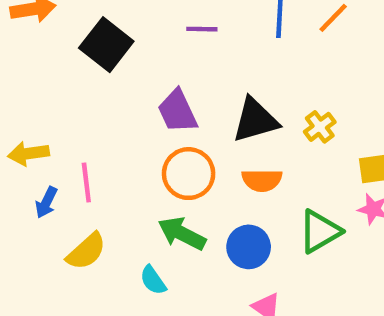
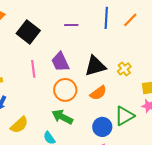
orange semicircle: (262, 180) -> (98, 93), turned -36
pink line: (86, 182) -> (33, 69), moved
blue circle: (249, 247) -> (102, 127), moved

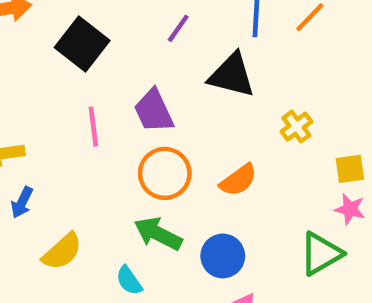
purple line: (71, 25) -> (178, 28), turned -56
black triangle: (95, 66) -> (232, 75), moved, turned 30
green triangle: (124, 116) -> (321, 254), moved
blue circle: (102, 127) -> (223, 256), moved

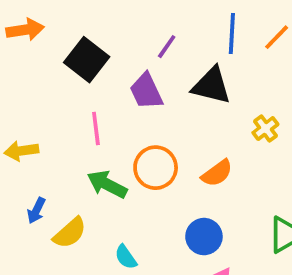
purple trapezoid: (154, 111) -> (146, 91), moved
blue arrow: (22, 202) -> (36, 210), moved
green arrow: (158, 234) -> (107, 184), moved

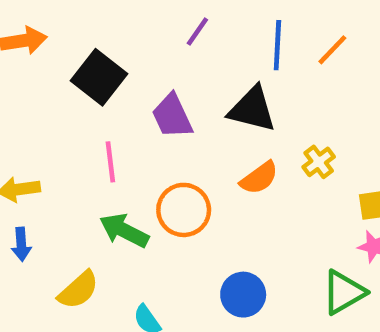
purple line: (167, 47) -> (197, 31), moved
orange semicircle: (217, 173) -> (259, 178), moved
blue arrow: (36, 210) -> (21, 244), moved, turned -30

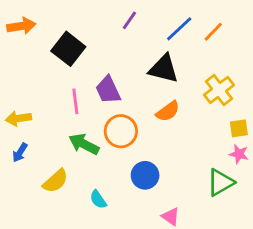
blue line: (277, 45) -> (179, 29), turned 44
purple trapezoid: (172, 116) -> (108, 90), moved
yellow cross: (319, 162) -> (219, 90), moved, size x1.5
blue arrow: (21, 244) -> (20, 153), turned 36
blue circle: (243, 295) -> (145, 175), moved

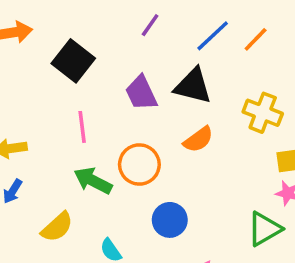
purple trapezoid: (108, 90) -> (141, 93), moved
yellow cross: (219, 90) -> (263, 113), turned -32

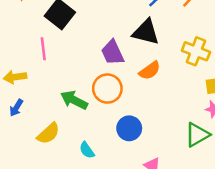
purple trapezoid: (141, 93) -> (113, 53), moved
pink line: (82, 127) -> (43, 49), moved

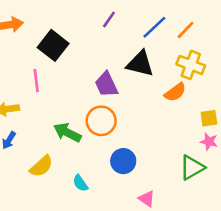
yellow cross: (196, 51) -> (191, 65), moved
orange semicircle: (150, 71) -> (175, 92), moved

